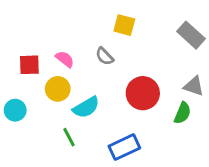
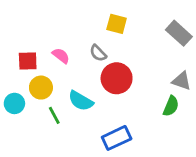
yellow circle: (58, 89) -> (41, 88), moved
red circle: (143, 93) -> (117, 78), moved
cyan semicircle: (86, 107) -> (81, 101), turned 60
green line: (69, 137) -> (54, 115), moved

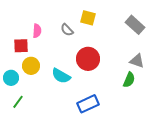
gray semicircle: (98, 53) -> (67, 30), moved
pink semicircle: (61, 56) -> (37, 31), moved, turned 56
green line: (54, 115) -> (18, 102), moved, turned 64

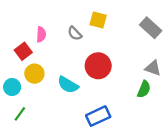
red square: (21, 46) -> (23, 51), turned -35

